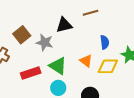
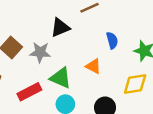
yellow diamond: (108, 66) -> (135, 84), moved

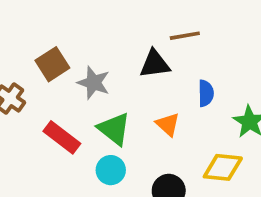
black triangle: (60, 28) -> (155, 64), moved
red rectangle: (29, 92) -> (62, 137), turned 50

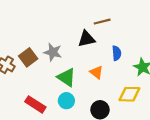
brown square: (52, 64) -> (28, 57), moved
red rectangle: (62, 137) -> (35, 104), moved

